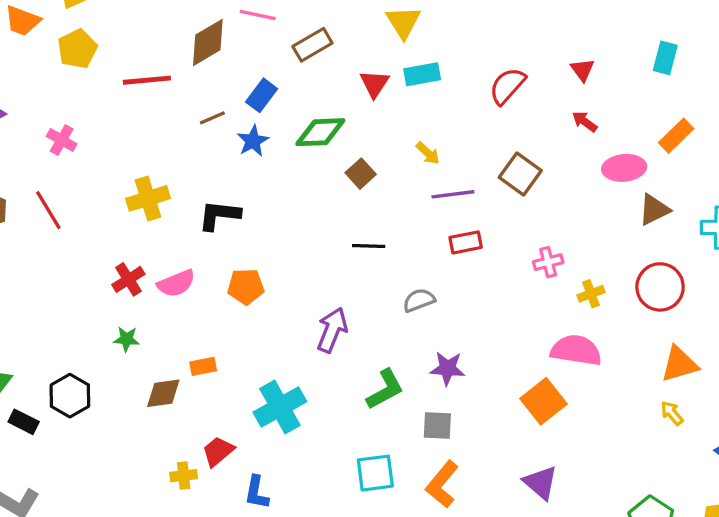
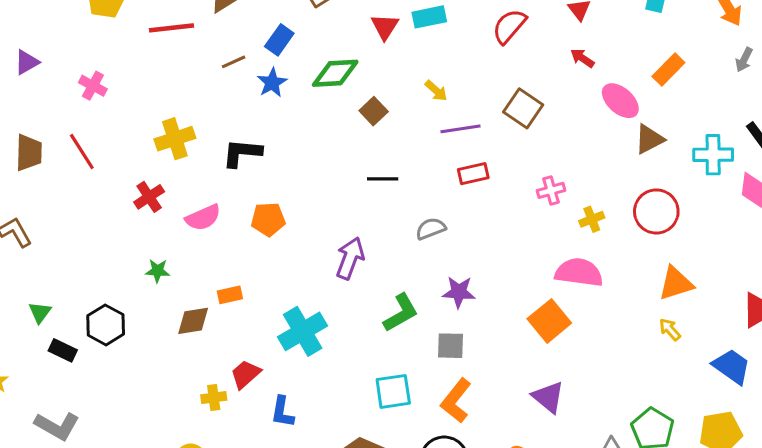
pink ellipse: (624, 168) -> (620, 101), turned 48
red cross: (128, 279) -> (149, 197), moved

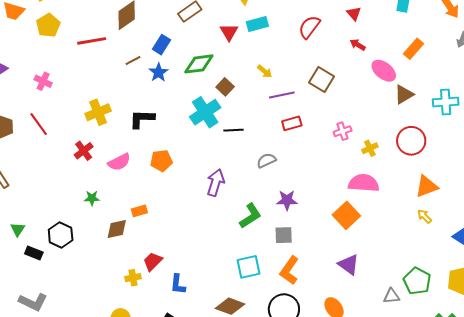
cyan cross: (303, 331) -> (205, 112), moved

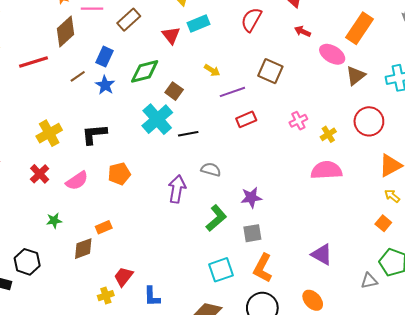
orange rectangle: (414, 49) -> (359, 28), size x1.4
gray semicircle: (266, 160) -> (211, 170), moved, turned 48
orange square: (346, 215) -> (383, 223), moved, size x0.6

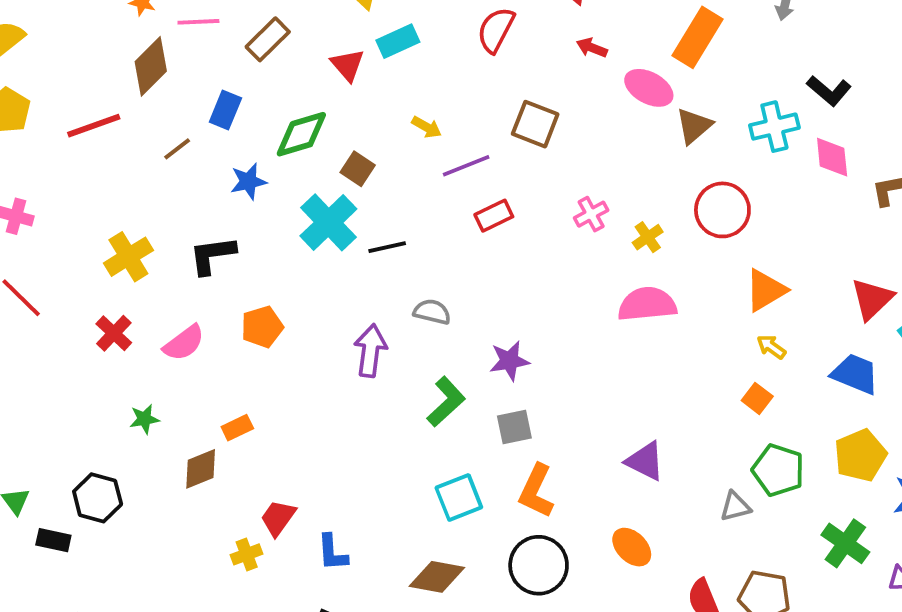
blue star: (105, 85) -> (248, 181), moved, turned 30

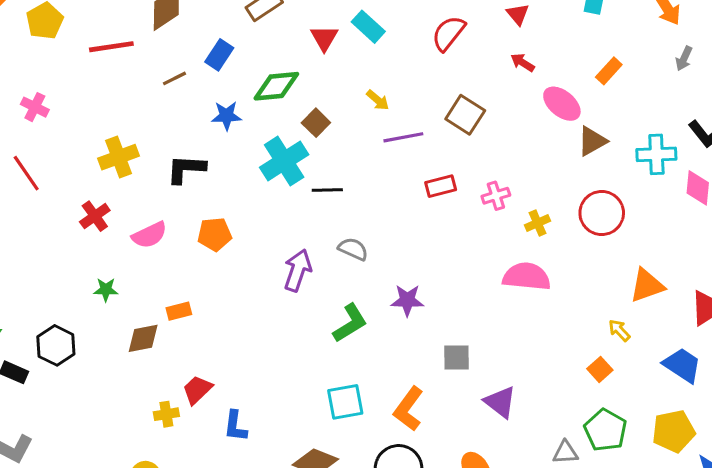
orange rectangle: (698, 37) -> (609, 71), size x0.6
cyan rectangle: (398, 41) -> (368, 27), turned 56
red rectangle: (494, 216) -> (441, 186), moved
orange triangle: (766, 290) -> (647, 285), moved
gray square: (514, 427) -> (456, 358), moved

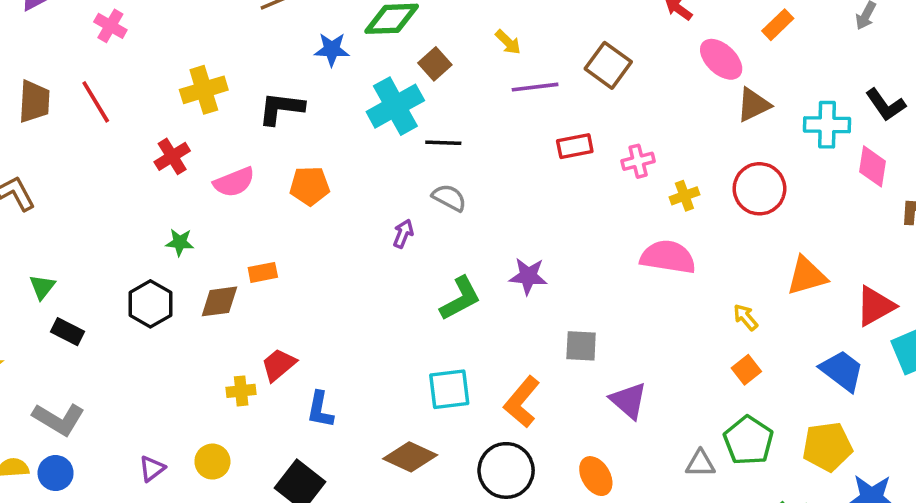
gray semicircle: (353, 249) -> (449, 198), moved
purple arrow: (298, 270) -> (403, 234), size x0.6
yellow arrow: (619, 330) -> (746, 317), moved
black hexagon: (56, 345) -> (150, 304), moved

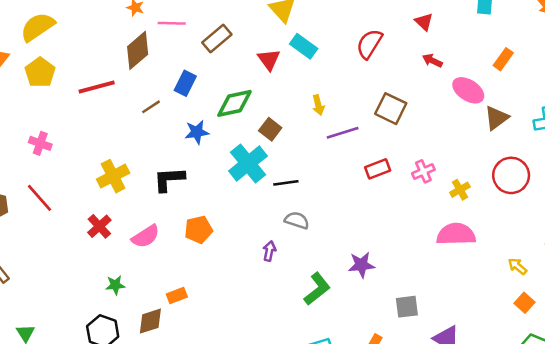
yellow arrow: (508, 42) -> (318, 105), turned 42

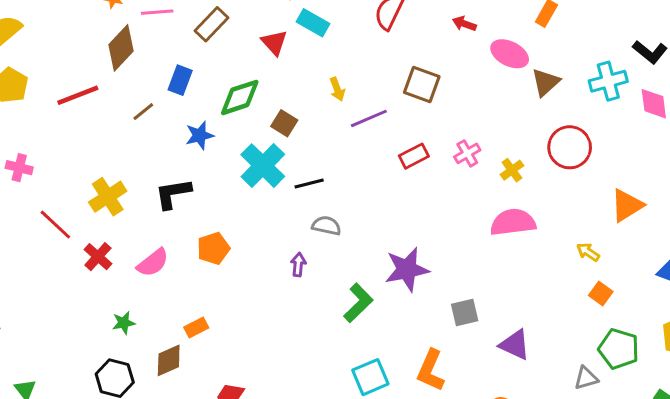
red line: (39, 198) -> (55, 225), moved
purple star: (361, 265) -> (407, 269), size x1.4

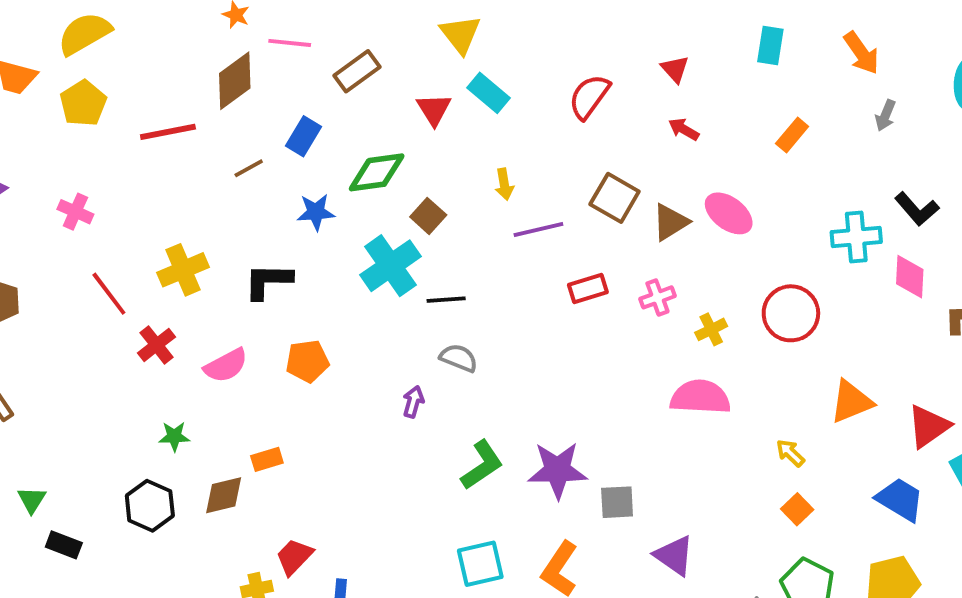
pink ellipse: (510, 54) -> (729, 213), moved
brown triangle: (546, 82) -> (670, 222), moved
purple star: (407, 269) -> (557, 470), moved

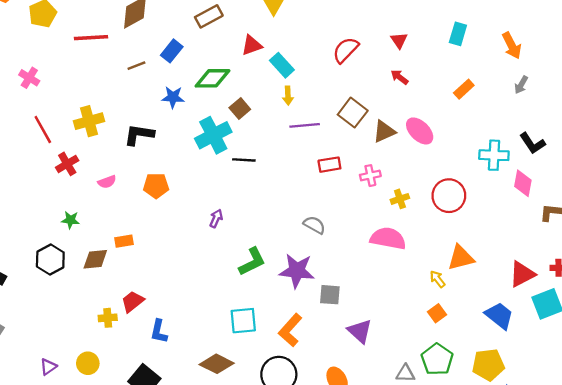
cyan rectangle: (488, 93) -> (282, 65), moved
red triangle: (434, 109) -> (252, 45), turned 35
gray semicircle: (459, 358) -> (314, 225), moved
pink semicircle: (226, 366) -> (107, 182), size x0.7
orange triangle: (851, 402) -> (461, 258), moved

